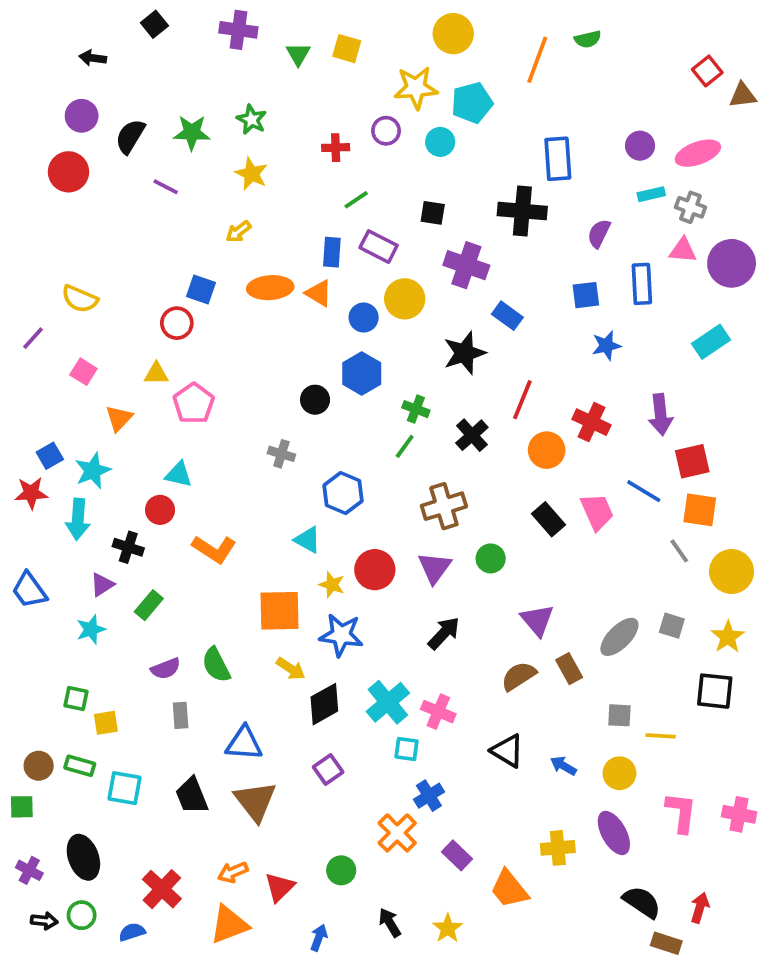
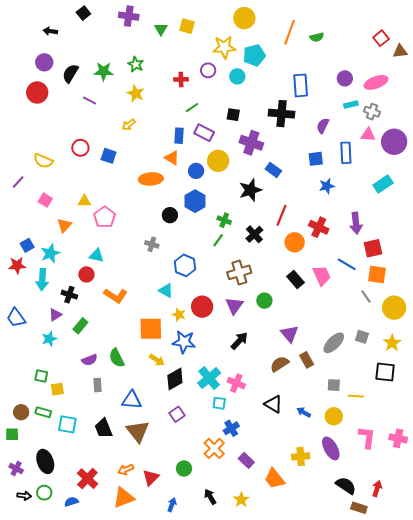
green semicircle: (588, 39) -> (317, 37), moved
orange ellipse: (270, 288) -> (151, 179), moved
red circle: (177, 323) -> (80, 148), moved

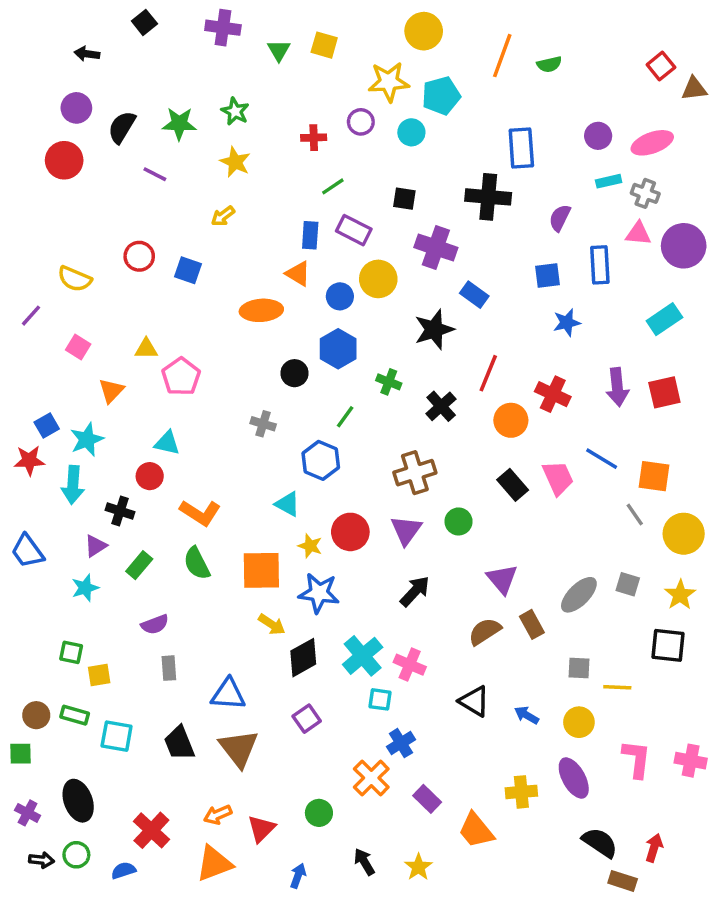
green line: (218, 240) -> (345, 417), moved
red square: (373, 248) -> (664, 392), moved
green semicircle: (117, 358) -> (197, 563), moved

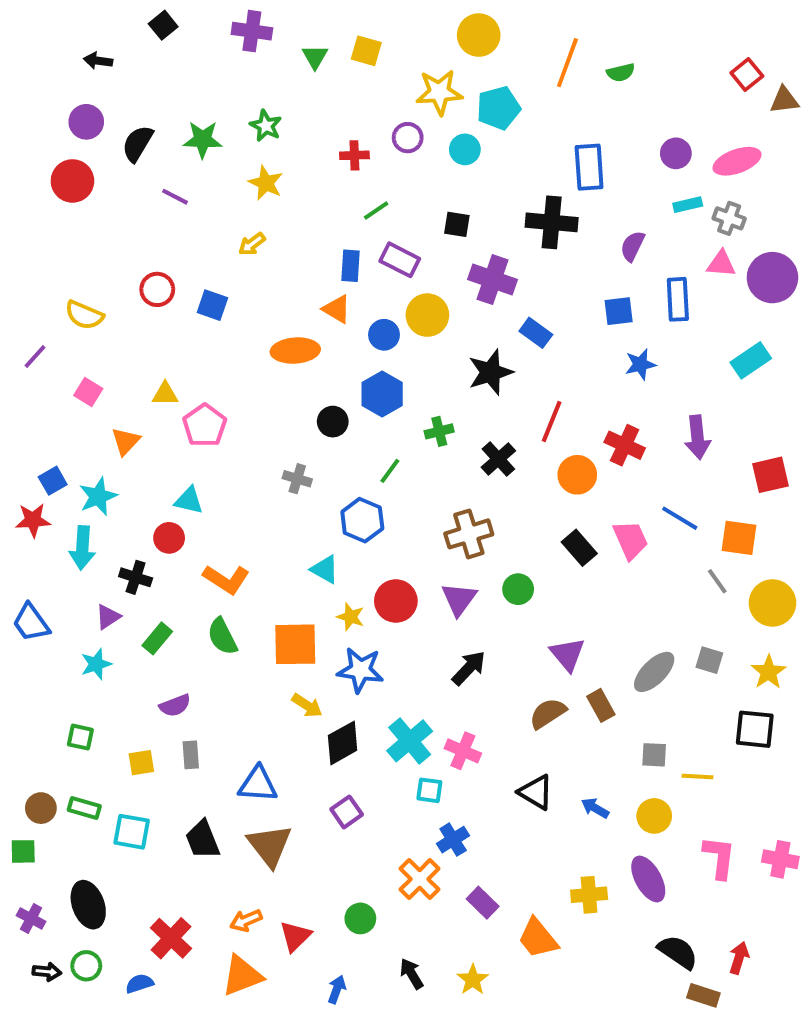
green cross: (389, 382) -> (439, 431), turned -35
red square: (664, 392) -> (771, 475), moved
yellow square: (99, 675) -> (141, 763), moved

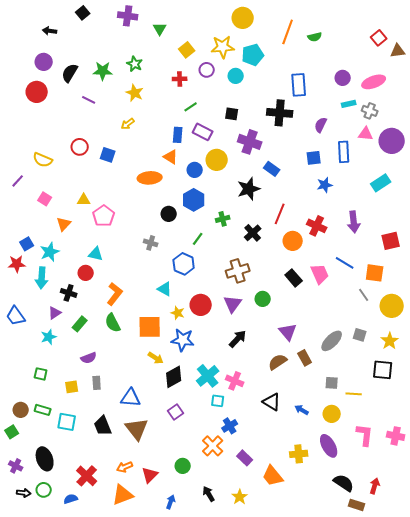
yellow square: (366, 51) -> (187, 50), moved, turned 35
orange L-shape: (226, 579) -> (115, 294), turned -85
green square: (23, 851) -> (12, 432), turned -32

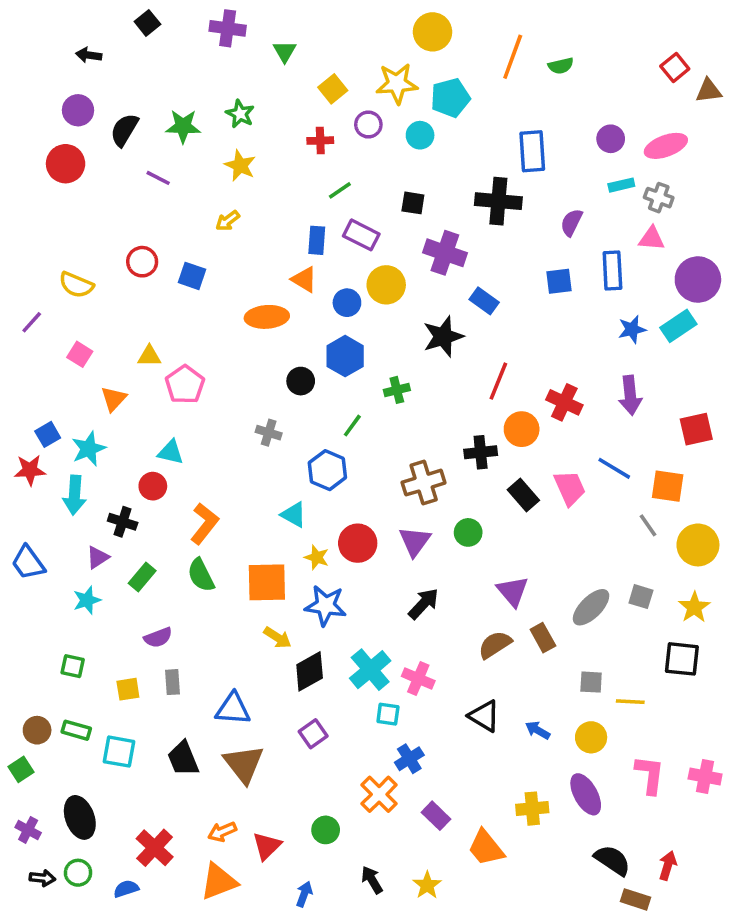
purple circle: (392, 141) -> (698, 279), moved
blue star: (325, 185) -> (632, 329), moved
black cross: (253, 233) -> (481, 452), moved, turned 36

